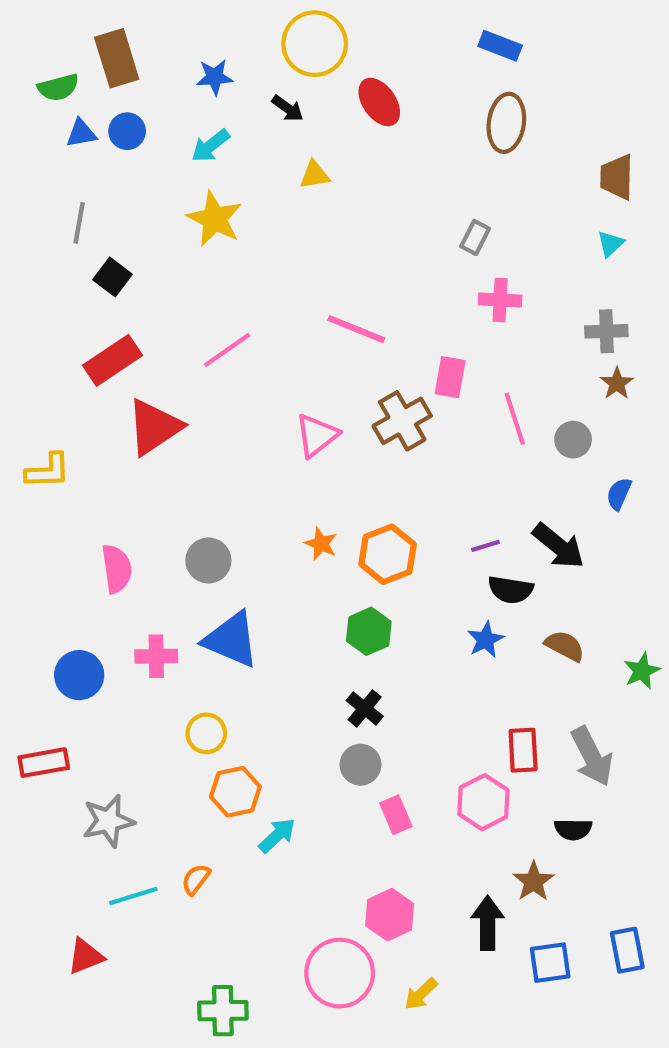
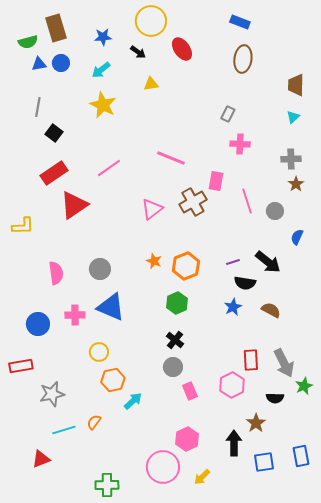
green star: (642, 671) -> (304, 386), moved

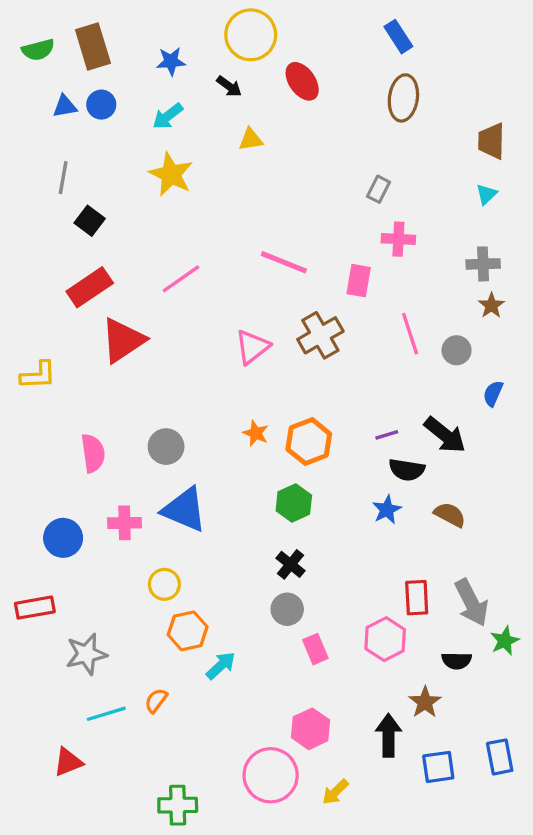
blue rectangle: (240, 22) -> (398, 37), turned 36
green semicircle: (28, 42) -> (38, 50), moved
pink rectangle: (216, 181) -> (359, 281), moved

